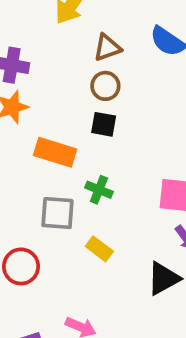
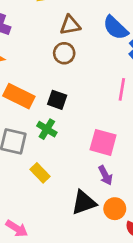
black square: (104, 124) -> (57, 100), moved

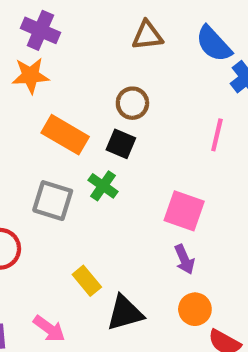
brown circle: (64, 53) -> (132, 103), moved
yellow rectangle: (40, 173) -> (87, 281), moved
black triangle: (84, 203) -> (125, 313), moved

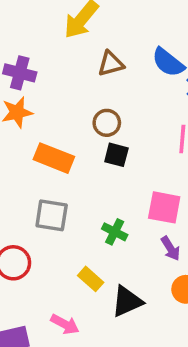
black square: (121, 144) -> (116, 155), moved
green cross: (103, 186) -> (115, 232), moved

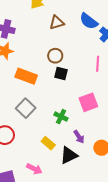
pink square: (164, 207) -> (88, 102), turned -30
gray square: (52, 215) -> (26, 108), turned 36
purple arrow: (170, 248) -> (79, 137), moved

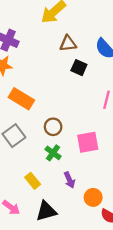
brown circle: (55, 56) -> (53, 127), moved
black square: (61, 73) -> (79, 68), moved
black triangle: (69, 155) -> (46, 211), moved

